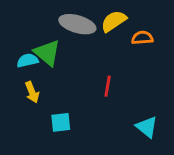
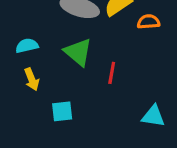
green triangle: (47, 53) -> (78, 52), moved
cyan triangle: (147, 127) -> (153, 116), turned -30

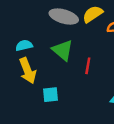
yellow arrow: (32, 79) -> (28, 71), size x1.5

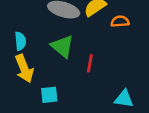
cyan semicircle: (24, 45) -> (20, 41), turned 98

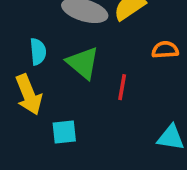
orange semicircle: (120, 21) -> (165, 50), moved
cyan semicircle: (20, 41) -> (38, 52), moved

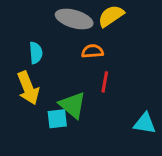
orange semicircle: (165, 50) -> (93, 51), moved
green triangle: (83, 63) -> (73, 105), moved

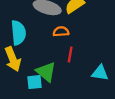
cyan semicircle: (36, 53) -> (18, 33), size x1.5
cyan triangle: (145, 123) -> (100, 73), moved

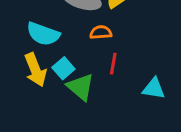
cyan semicircle: (18, 33) -> (43, 34), turned 115
cyan square: (35, 82) -> (63, 68), moved, turned -35

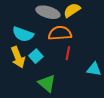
orange semicircle: (101, 32) -> (60, 33), size x1.6
green triangle: (81, 87) -> (47, 83), moved

